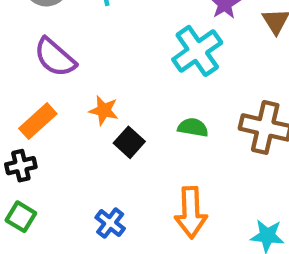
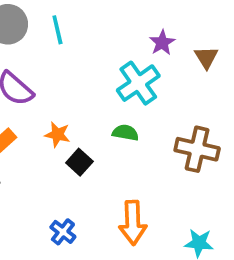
green semicircle: (193, 127) -> (125, 133), moved

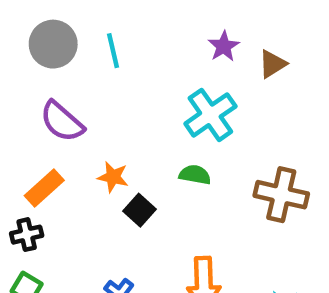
purple star: (162, 43) -> (224, 46), moved
brown triangle: (206, 57) -> (272, 64), moved, turned 30

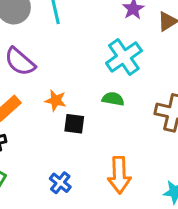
black square: (140, 210) -> (74, 124), turned -35

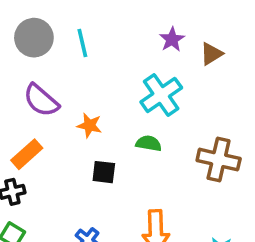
orange star: (56, 100) -> (89, 125), moved

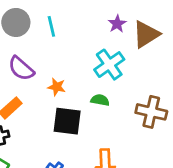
brown triangle: (211, 54) -> (146, 34), size x1.6
black square: (104, 172) -> (67, 121), size x1.6

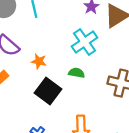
black square: (67, 121) -> (48, 91), turned 30

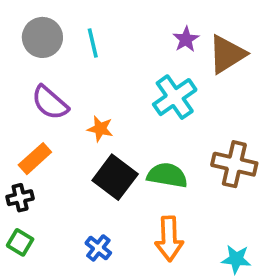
green semicircle: (77, 73) -> (167, 175), moved, size x1.5

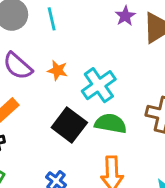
cyan cross: (175, 97) -> (99, 85), moved
orange star: (100, 129) -> (58, 70), moved

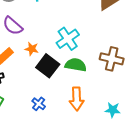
orange star: (58, 70) -> (32, 49), moved

